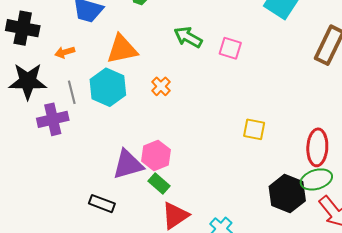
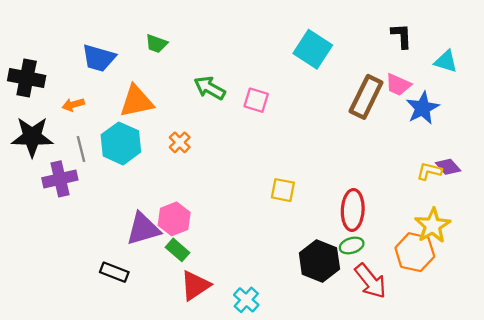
green ellipse: (316, 179) -> (352, 245), size x0.7

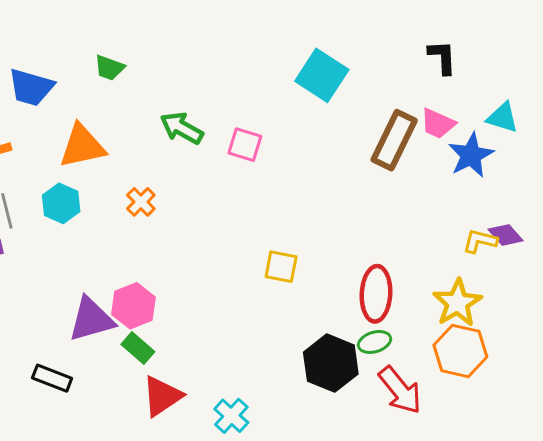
cyan triangle: (446, 61) -> (503, 118), moved
cyan hexagon: (121, 143) -> (61, 203), size x0.7
yellow star: (433, 226) -> (457, 303), moved

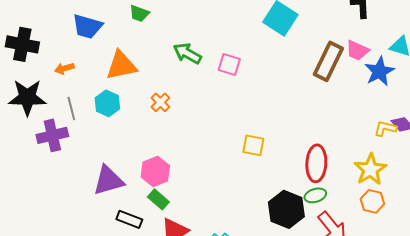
purple triangle: (91, 319) -> (108, 180), moved
orange hexagon: (460, 351) -> (372, 201), size x0.7
black rectangle: (52, 378) -> (129, 219), moved

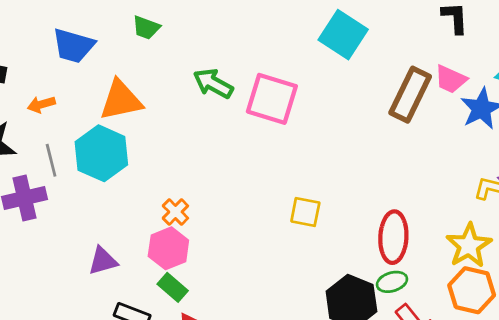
pink square: (229, 64) -> (272, 99), size x1.6
orange cross: (160, 102) -> (175, 212), moved
cyan hexagon: (107, 103) -> (101, 153), size x1.5
purple triangle: (108, 180) -> (103, 261), size x0.7
orange hexagon: (372, 201) -> (472, 290), size x1.4

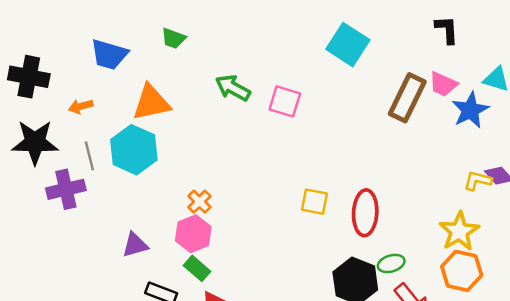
pink square: (272, 99) -> (285, 101), size x0.7
red ellipse: (393, 237) -> (365, 213), moved

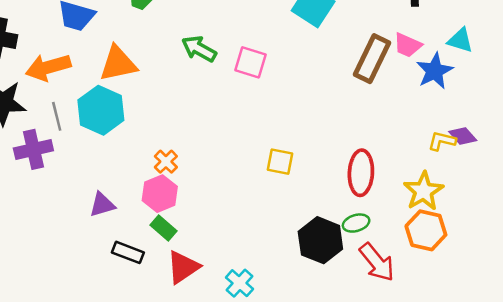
orange arrow: (81, 106) -> (48, 67), size x1.8
red ellipse: (365, 213) -> (361, 173), moved

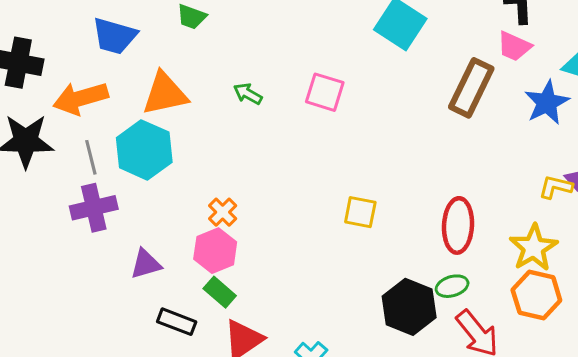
pink trapezoid: (408, 45) -> (514, 46), moved
green arrow: (199, 49) -> (248, 94), moved, size x0.7
purple cross: (33, 149) -> (94, 208), moved

